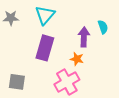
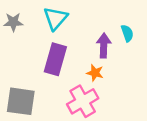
gray square: (17, 82) -> (21, 101), size x1.4

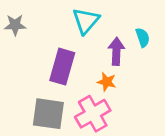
cyan triangle: (55, 18) -> (86, 21), moved
gray square: (21, 101) -> (48, 114), moved

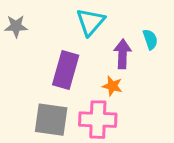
pink cross: (93, 114) -> (98, 120), turned 32

